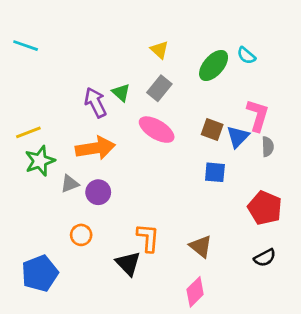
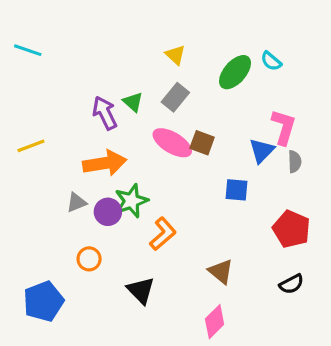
brown square: (212, 130) -> (202, 143), moved
green star: (40, 161) -> (131, 201), moved
orange L-shape: (148, 238) -> (163, 234), moved, turned 44

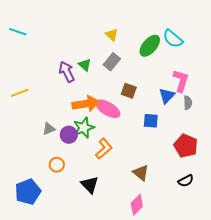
cyan semicircle: (271, 61) -> (173, 39), size x1.5
pink ellipse: (172, 143) -> (108, 109), moved
orange arrow: (105, 163) -> (86, 104), moved

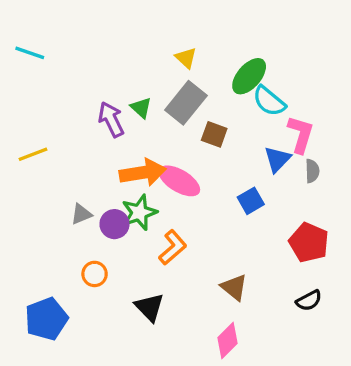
cyan semicircle: (173, 39) -> (269, 101), moved
gray rectangle: (112, 62) -> (186, 103), size x1.4
brown square: (129, 91) -> (214, 134), moved
blue square: (151, 121) -> (251, 201), turned -35

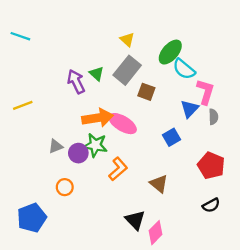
green star: (139, 212) -> (95, 145), turned 30
brown triangle: (234, 287) -> (159, 184), moved
black triangle: (149, 307) -> (135, 220), moved

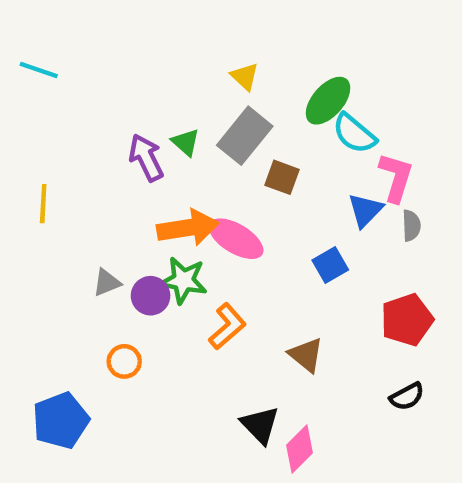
yellow line: (23, 105) -> (43, 204), turned -66
red pentagon: (211, 166) -> (407, 320), turned 30

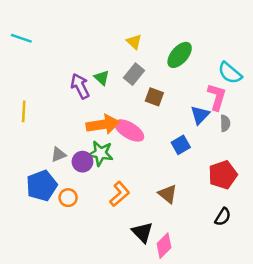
cyan semicircle: (354, 134) -> (230, 73), moved
gray rectangle: (245, 136) -> (134, 74), size x0.7
orange L-shape: (227, 326) -> (120, 194), moved
black semicircle: (407, 396) -> (223, 217), turned -30
blue pentagon: (61, 421) -> (42, 186), moved

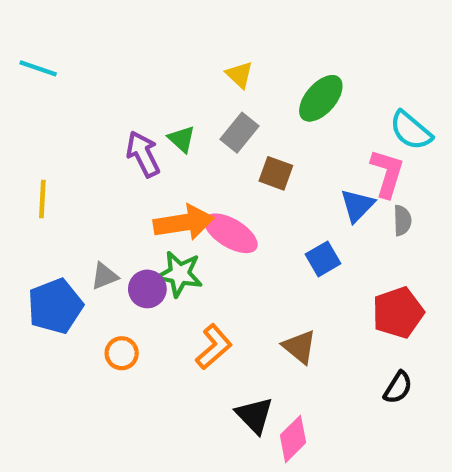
blue pentagon: (42, 186) -> (55, 306), moved

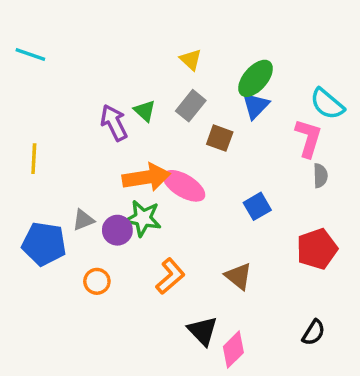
blue triangle: (357, 205) -> (256, 106), moved
blue pentagon: (55, 306) -> (44, 244), turned 30
black semicircle: (398, 388) -> (314, 333), moved

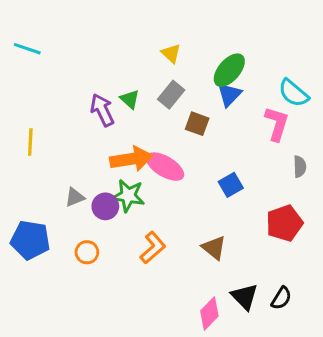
gray semicircle: (320, 176) -> (300, 167), moved
blue pentagon: (44, 244) -> (30, 240), moved
black triangle: (203, 331) -> (245, 297), moved

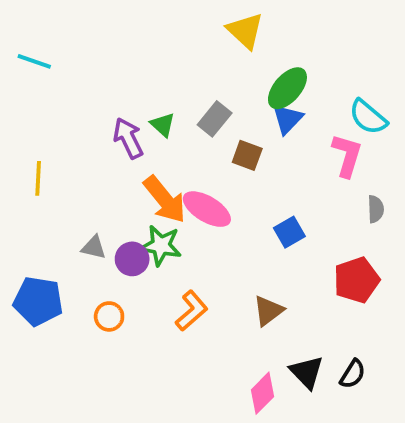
yellow triangle: (171, 53) -> (245, 31), moved, size x1.5
orange arrow: (131, 159) -> (165, 199), turned 60
gray triangle: (75, 197) -> (94, 247), turned 35
brown triangle: (214, 248) -> (268, 311), turned 44

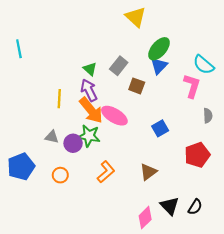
cyan line: (34, 61) -> (19, 49), moved, turned 60
purple arrow: (128, 138) -> (89, 90), moved
yellow line: (38, 178) -> (59, 99), moved
blue pentagon: (38, 301) -> (21, 167), turned -30

